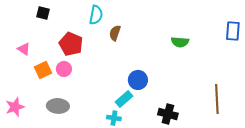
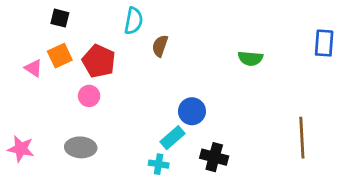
orange square: (43, 70) -> (60, 56), moved
pink star: (15, 107) -> (21, 149), turned 30
black cross: (168, 114) -> (214, 157), moved

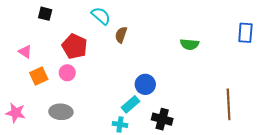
cyan semicircle: (134, 21) -> (101, 16), turned -60
orange square: (60, 56) -> (39, 76), moved

